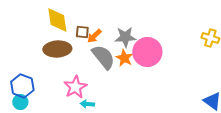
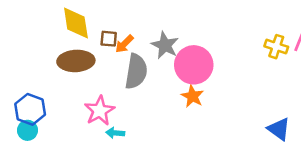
gray star: (125, 37) -> (165, 45), turned 30
gray semicircle: (103, 57) -> (136, 71), turned 48
orange star: (124, 58) -> (192, 96), moved

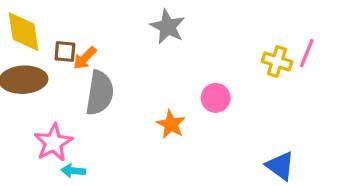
gray star: (165, 45) -> (168, 27), moved
pink circle: (194, 65) -> (216, 98), moved, size x0.6

